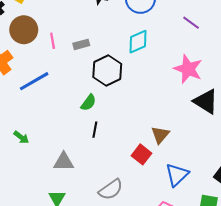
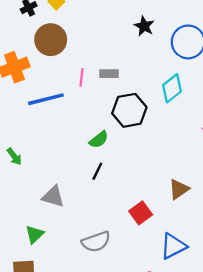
pink line: (53, 41) -> (81, 77), moved
cyan diamond: (138, 42) -> (172, 88), turned -30
brown triangle: (160, 135) -> (179, 189), moved

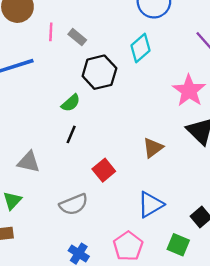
gray rectangle: (109, 74) -> (77, 37), turned 42
pink line: (81, 77) -> (51, 32), moved
red square: (141, 213) -> (104, 170), moved

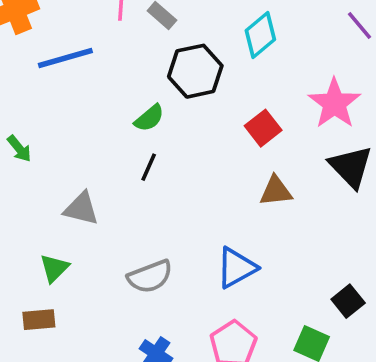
brown triangle: (153, 148) -> (276, 191), turned 30
red square: (104, 170) -> (263, 128), moved
blue triangle: (150, 205) -> (236, 268), moved

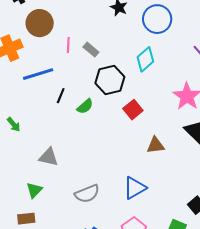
red square: (263, 128) -> (133, 110), moved
black line: (149, 167) -> (61, 96), moved

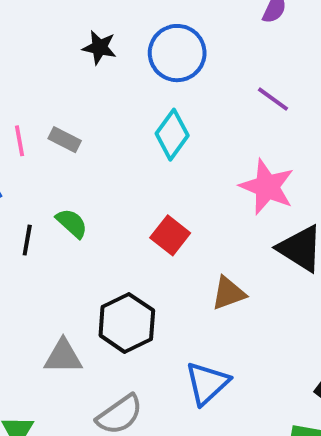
black hexagon: (110, 80) -> (127, 323), moved
green semicircle: (85, 106) -> (72, 223), moved, turned -84
gray triangle: (49, 157) -> (63, 357), moved

